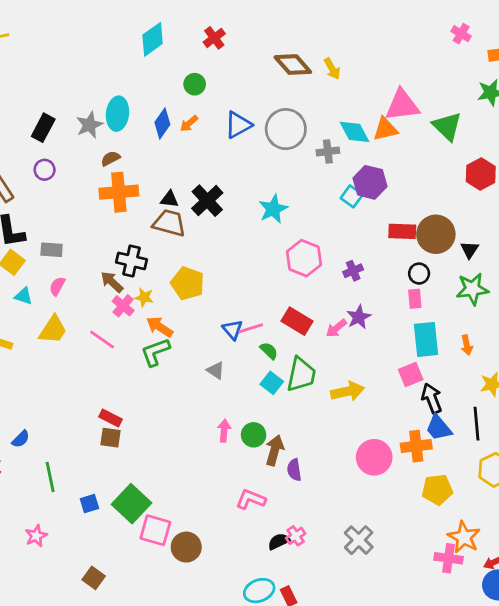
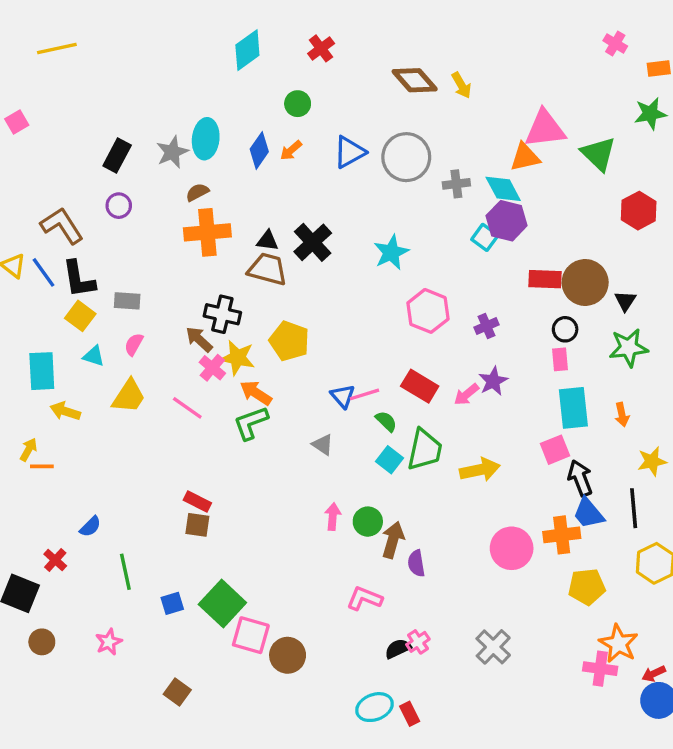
cyan diamond: (355, 132) -> (503, 189), moved
yellow star: (144, 297) -> (237, 358), size x1.5

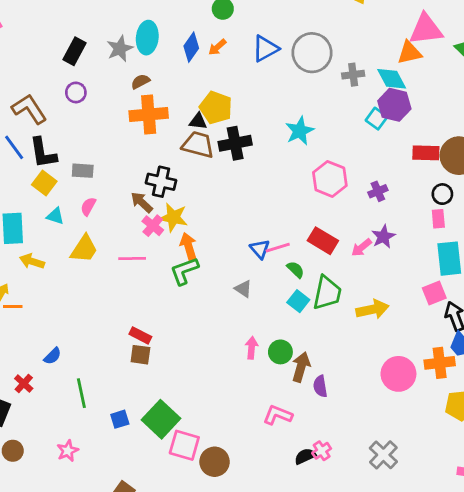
black cross: (313, 242) -> (235, 143), moved, turned 32
yellow pentagon: (289, 341) -> (216, 108), moved
orange arrow: (256, 393) -> (188, 246), turned 40
pink line: (187, 408) -> (132, 259), turned -36

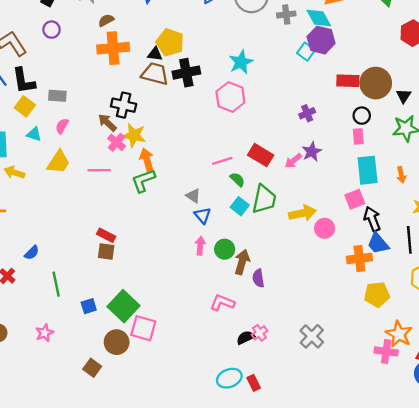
pink hexagon: (330, 179) -> (230, 97), moved
blue triangle: (260, 249) -> (203, 215), moved
pink circle: (398, 374) -> (325, 228), moved, size x0.7
brown circle: (215, 462) -> (117, 342), moved

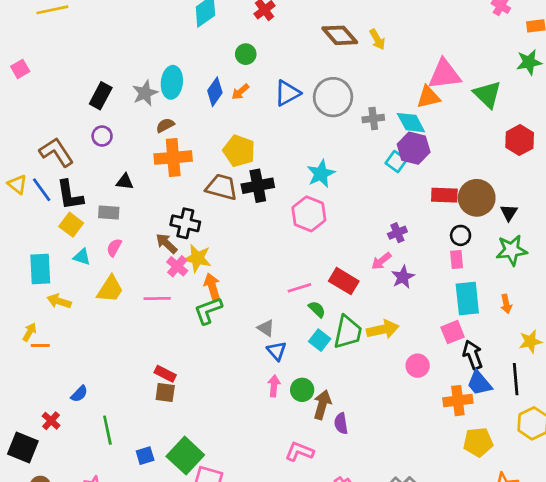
black triangle: (155, 54) -> (125, 182), moved
pink arrow: (293, 161) -> (381, 261), moved
yellow arrow: (302, 213) -> (383, 329), moved

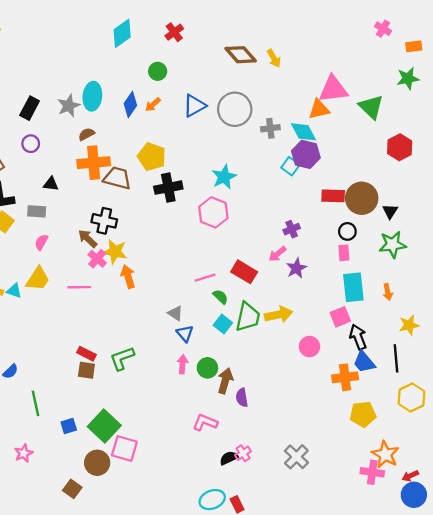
brown trapezoid: (222, 187) -> (117, 178), moved
cyan triangle: (82, 257) -> (14, 291), moved
green L-shape: (208, 311) -> (122, 358), moved

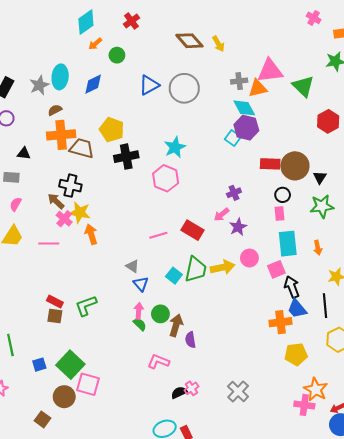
blue diamond: (130, 105) -> (93, 84), turned 30
orange arrow: (153, 105) -> (95, 44), moved
gray cross: (270, 128) -> (239, 81), moved
green semicircle: (220, 297) -> (140, 324), moved
pink circle: (309, 347) -> (249, 258), moved

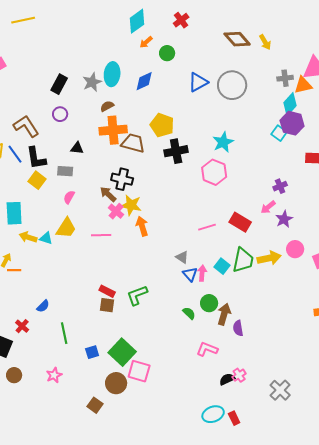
cyan diamond: (244, 108) -> (290, 104), turned 70
pink arrow: (139, 311) -> (202, 273), moved
gray cross: (238, 392) -> (280, 390), moved

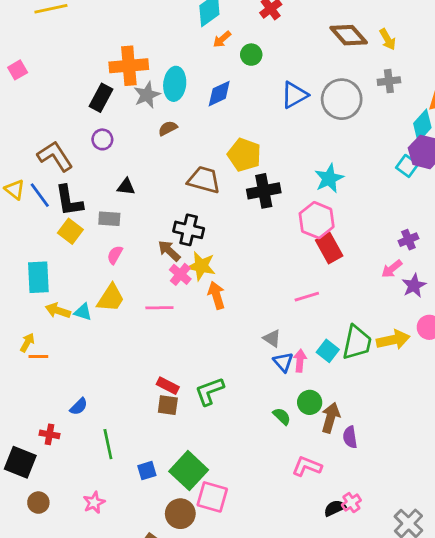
gray cross: (285, 78) -> (389, 81), moved
orange cross: (113, 130) -> (129, 66), moved
red rectangle: (240, 222) -> (329, 248), moved, turned 30
red cross: (22, 326) -> (50, 434), turned -32

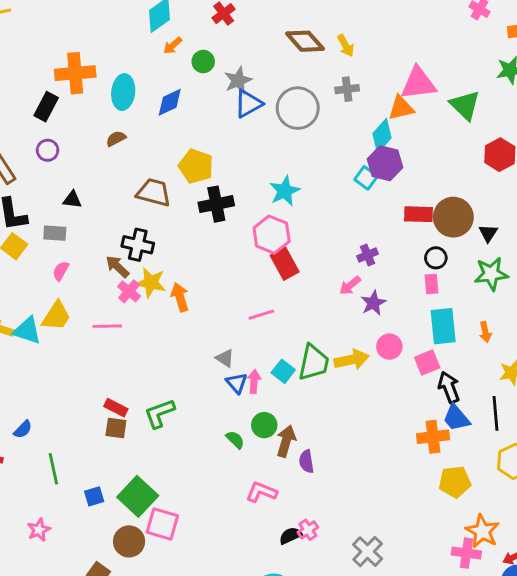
gray star: (147, 95) -> (238, 80), moved
orange arrow: (216, 295) -> (180, 297), moved
cyan triangle: (83, 312) -> (27, 331), size x1.5

